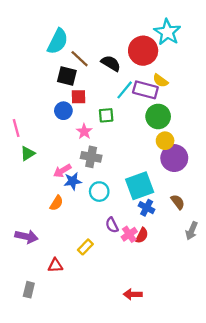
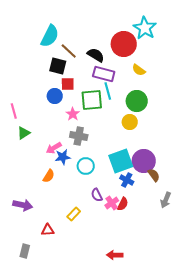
cyan line: (125, 90) -> (108, 91), moved, turned -54
purple rectangle: (145, 90) -> (104, 74), moved
green square: (106, 115) -> (92, 100), size x1.6
yellow circle: (165, 141) -> (130, 122), moved
purple circle: (174, 158) -> (144, 161), moved

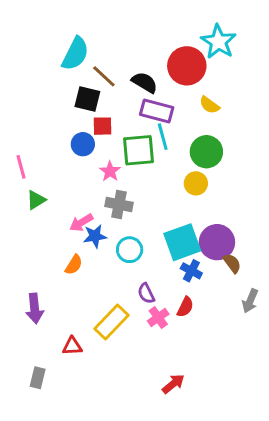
pink cross: (112, 203) -> (158, 317), moved
purple arrow: (23, 205) -> (35, 308), turned 72
yellow rectangle: (74, 214) -> (111, 322), size x1.6
red arrow: (115, 255) -> (173, 384), turned 140

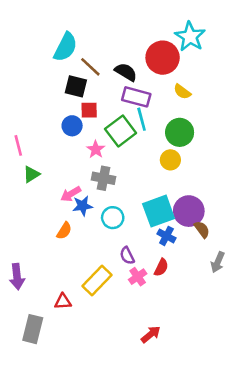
green square: (139, 150) -> (121, 131), turned -32
purple arrow: (35, 308) -> (17, 277), moved
gray rectangle: (38, 378) -> (33, 329), size x1.5

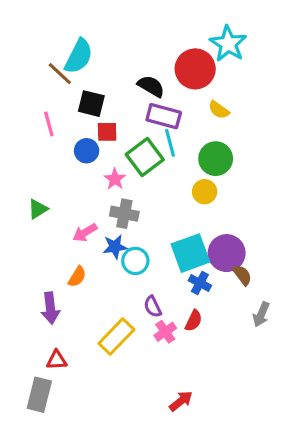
brown line: (90, 67) -> (60, 74), moved
pink line: (18, 145) -> (49, 124), moved
blue star: (83, 206) -> (115, 247), moved
purple arrow: (17, 277) -> (50, 308), moved
red triangle: (63, 302) -> (57, 360), moved

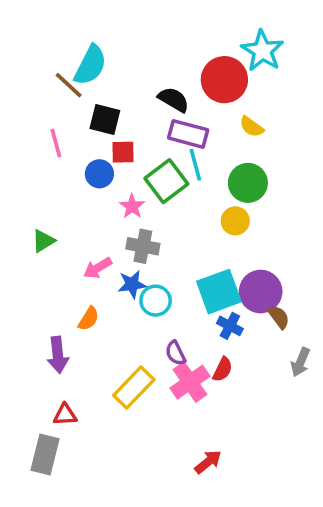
pink cross: (165, 332) -> (190, 382), size x1.5

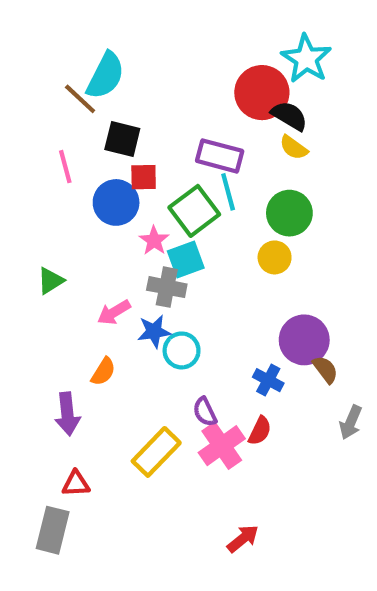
black semicircle: (174, 100) -> (289, 116), moved
blue circle: (99, 174) -> (116, 202), size x1.4
cyan square: (219, 292) -> (186, 260), moved, size x0.7

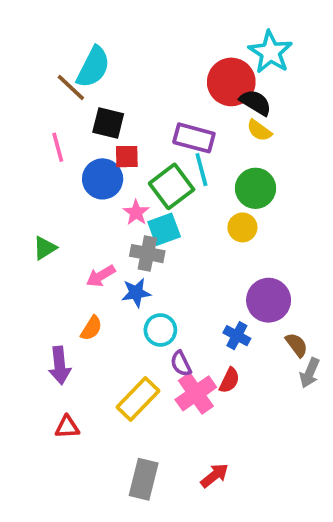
cyan circle: (182, 350) -> (160, 330), moved
brown semicircle: (325, 369) -> (297, 345), moved
gray rectangle: (53, 530) -> (144, 479), moved

